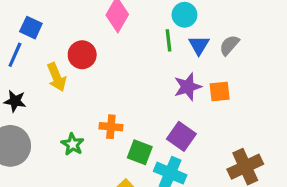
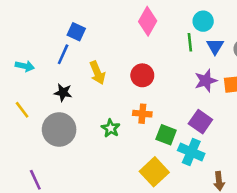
red circle: (82, 55) -> (142, 75), moved

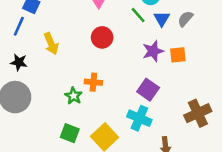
green line: (190, 42) -> (138, 15), turned -35
red circle: (142, 75) -> (102, 37), moved
green star: (111, 128) -> (74, 96), moved
green square: (166, 135) -> (70, 133), moved

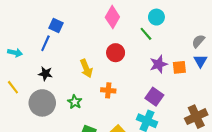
blue triangle: (162, 19) -> (200, 61), moved
gray semicircle: (185, 19) -> (198, 41), moved
yellow arrow: (51, 44) -> (86, 68), moved
green star: (74, 96) -> (75, 102), moved

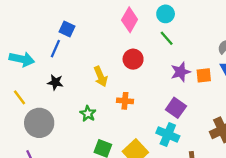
cyan circle: (156, 17) -> (166, 14), moved
cyan arrow: (15, 53) -> (22, 59), size x1.5
gray circle: (42, 103) -> (39, 123), moved

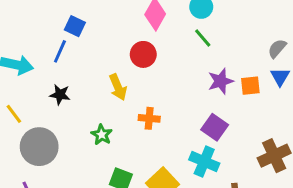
red circle: (133, 59) -> (143, 54), moved

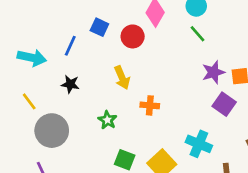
blue square: (75, 26) -> (99, 27), moved
red circle: (143, 54) -> (133, 36), moved
purple square: (215, 127) -> (224, 104), moved

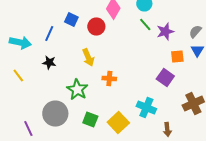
purple star: (213, 72) -> (165, 32), moved
green star: (107, 120) -> (77, 90), size x1.5
gray circle: (52, 131) -> (55, 114), moved

